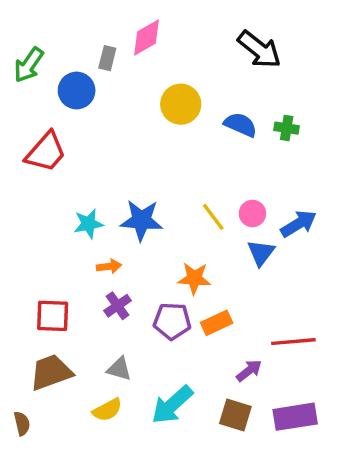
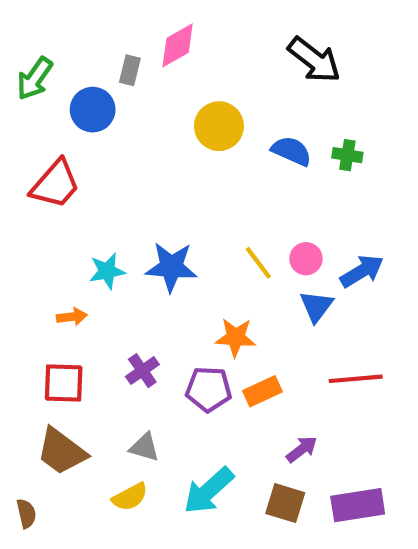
orange arrow: (109, 266) -> (72, 317), moved
red line: (293, 342) -> (356, 379), moved
brown trapezoid: (51, 372) -> (62, 451), turned -123

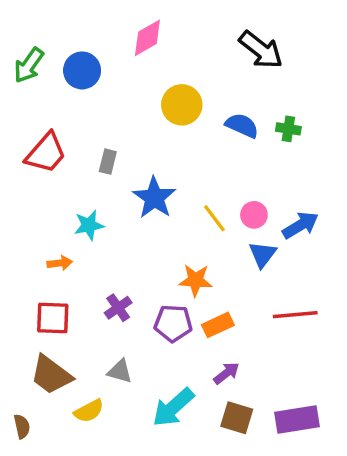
gray rectangle: (130, 70) -> (108, 162), moved
blue circle: (93, 110) -> (82, 70), moved
blue star: (171, 267) -> (154, 198), moved, turned 30
purple arrow: (302, 449) -> (226, 373), moved
yellow semicircle: (130, 497) -> (89, 411), moved

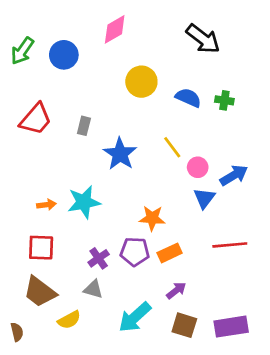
yellow line: (214, 218) -> (172, 147), moved
cyan star: (89, 225) -> (84, 202), moved, size x1.4
purple cross: (118, 308) -> (99, 258), moved

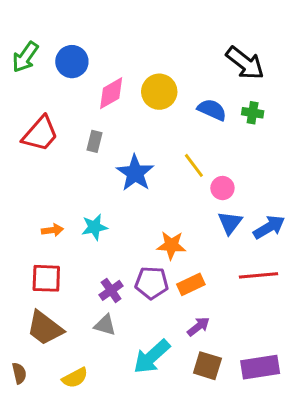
pink diamond: (115, 29) -> (111, 93), moved
black arrow: (203, 39) -> (245, 63), moved
blue arrow: (234, 175) -> (269, 227), moved
cyan star: (84, 202) -> (95, 227), size x0.7
yellow semicircle: (69, 320) -> (75, 378), moved

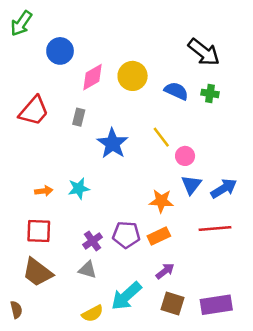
green arrow: (25, 57) -> (21, 23), moved
orange star: (171, 245) -> (161, 201), moved
yellow semicircle: (75, 378) -> (93, 313), moved

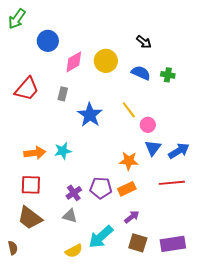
black arrow: (204, 52) -> (144, 42), moved, size x0.6
orange arrow: (44, 191) -> (35, 153), size x1.5

